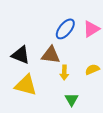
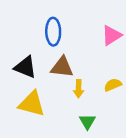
blue ellipse: (65, 29) -> (53, 32), moved, turned -40

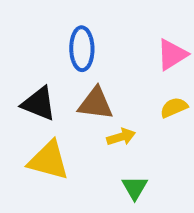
yellow semicircle: (113, 85) -> (174, 107), moved
yellow arrow: (79, 89) -> (121, 137), turned -108

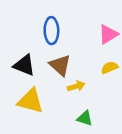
brown triangle: (96, 104) -> (60, 65), turned 35
green triangle: (135, 188) -> (85, 118), turned -42

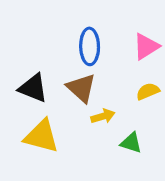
blue ellipse: (51, 31) -> (90, 46), moved
green triangle: (85, 118) -> (131, 143), moved

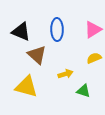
black triangle: (33, 88) -> (21, 32), moved
brown triangle: (81, 88) -> (37, 55), moved

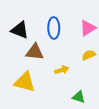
brown triangle: (37, 55) -> (35, 52), turned -36
green triangle: (83, 91) -> (79, 97), moved

